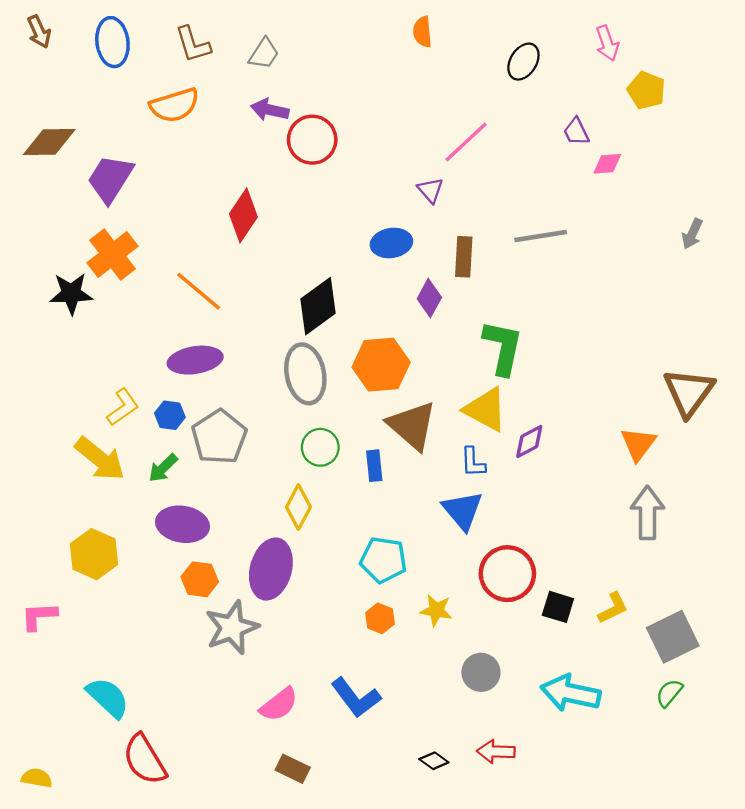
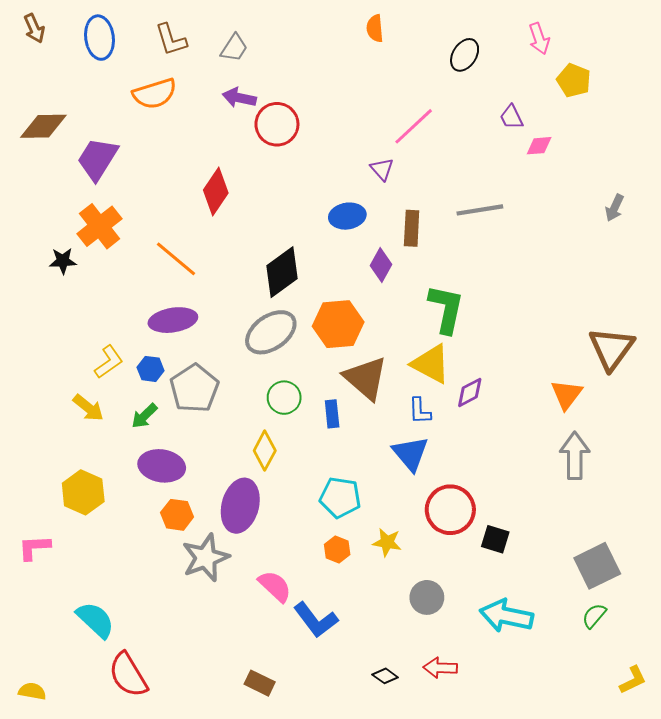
black star: (71, 293) -> (63, 261), size x0.7
gray ellipse: (305, 374) -> (271, 332), turned 66
yellow arrow: (100, 459) -> (88, 408), size x0.7
yellow L-shape: (613, 608) -> (633, 680), moved
pink semicircle: (279, 704) -> (275, 586), moved, turned -99

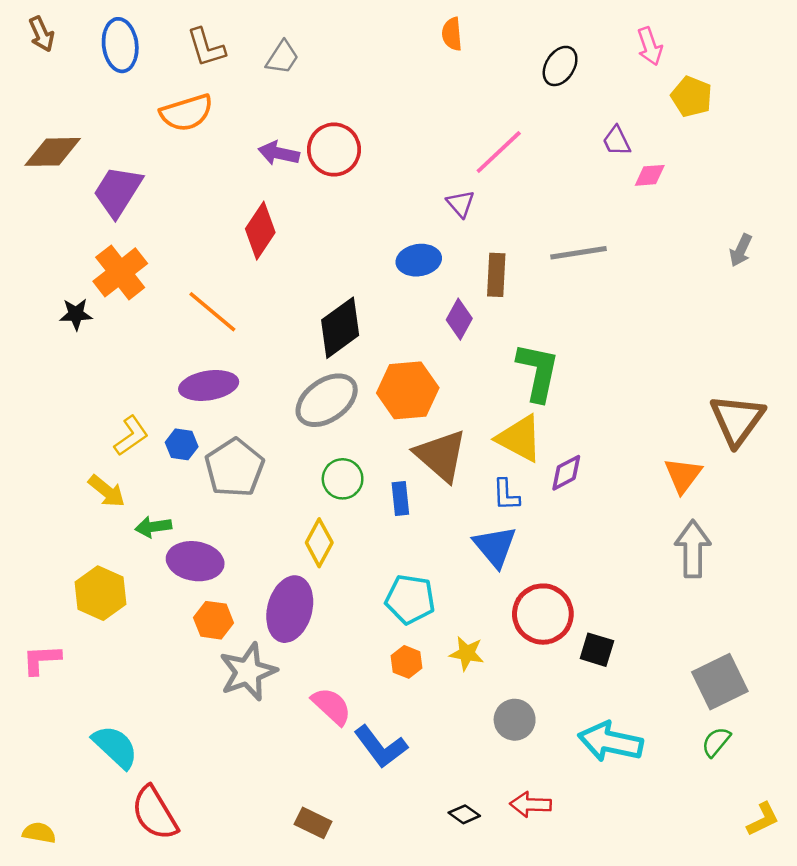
purple arrow: (239, 98) -> (279, 153), moved
green arrow: (144, 416) -> (153, 527), moved, turned 36

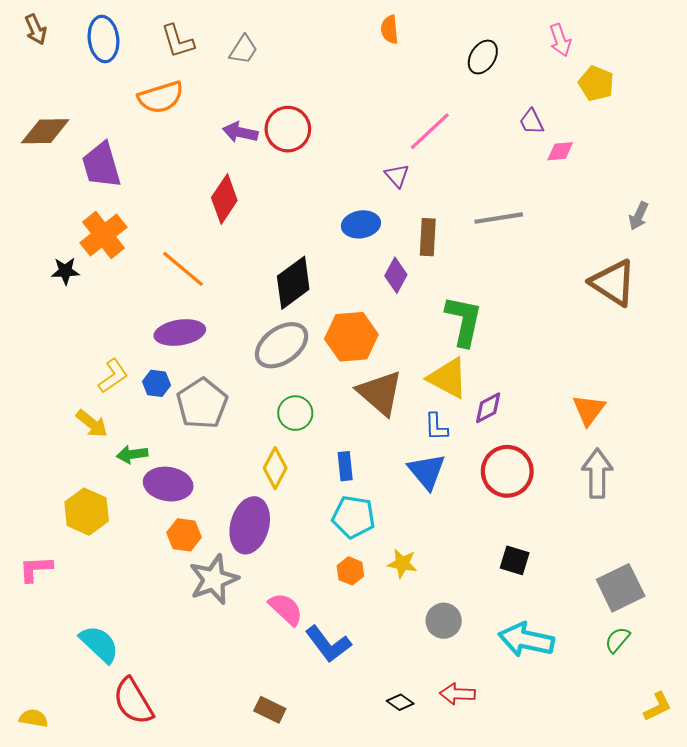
purple trapezoid: (118, 191) -> (101, 165), turned -48
brown triangle: (737, 420) -> (613, 283), moved, turned -33
blue rectangle: (400, 499) -> (345, 466), moved
red circle: (543, 614) -> (507, 471), moved

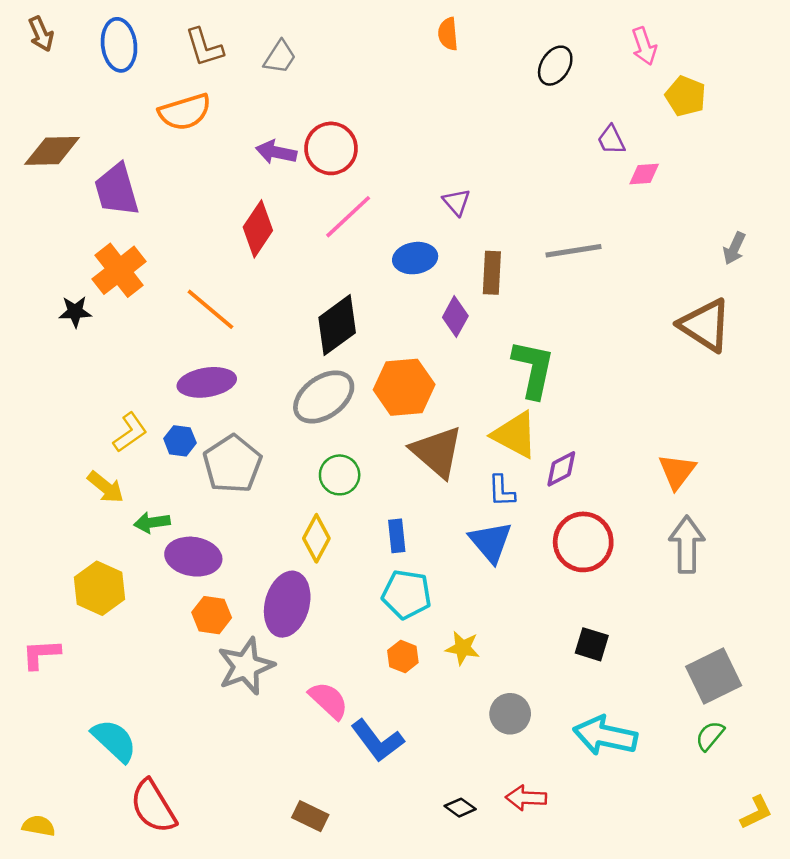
pink line: (430, 131) -> (348, 217), moved

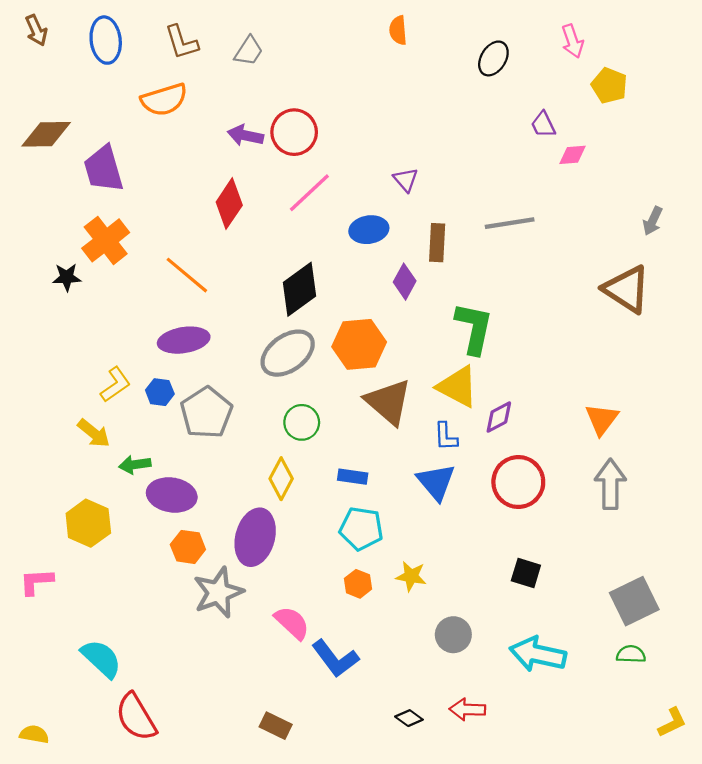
blue rectangle: (397, 536) -> (353, 477), turned -76
green semicircle: (710, 736) -> (631, 654), turned 52

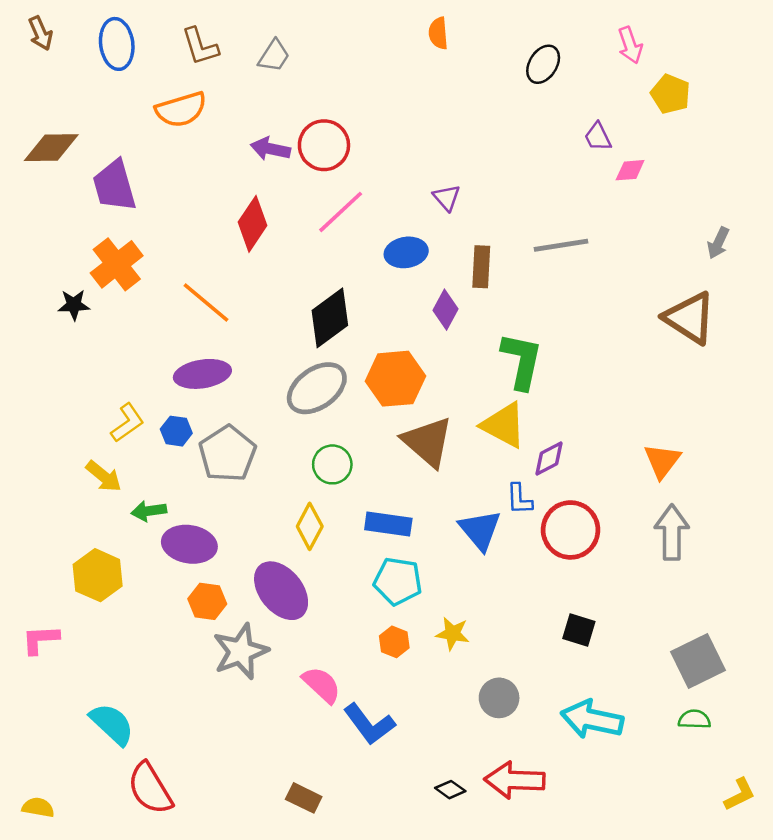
blue L-shape: (446, 436) -> (519, 499), moved
blue rectangle: (353, 477) -> (388, 524), size x1.4
purple ellipse: (255, 537) -> (281, 591), turned -54
red arrow: (467, 709) -> (515, 780), size x1.5

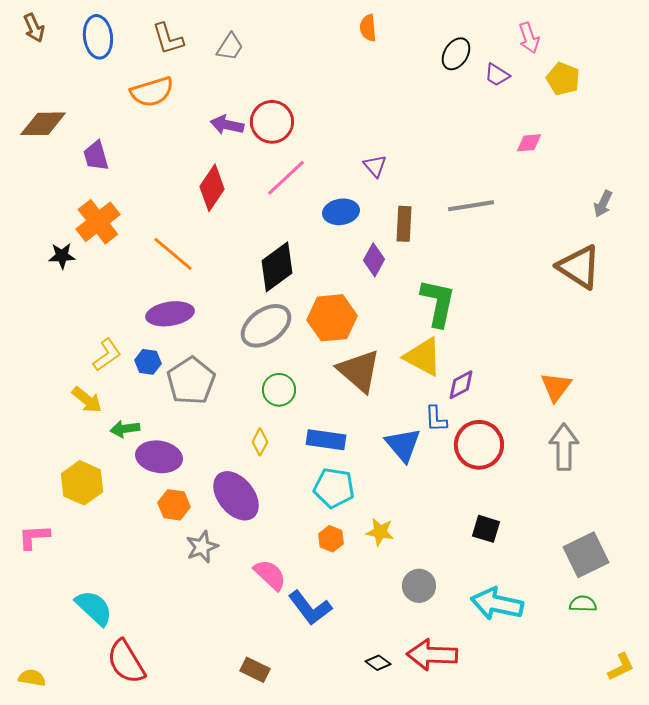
purple trapezoid: (598, 137) -> (497, 75), moved, turned -32
purple trapezoid: (114, 186) -> (96, 156), size x0.7
yellow diamond: (310, 526) -> (260, 442), size x0.7
gray star: (241, 651) -> (202, 547), size x0.7

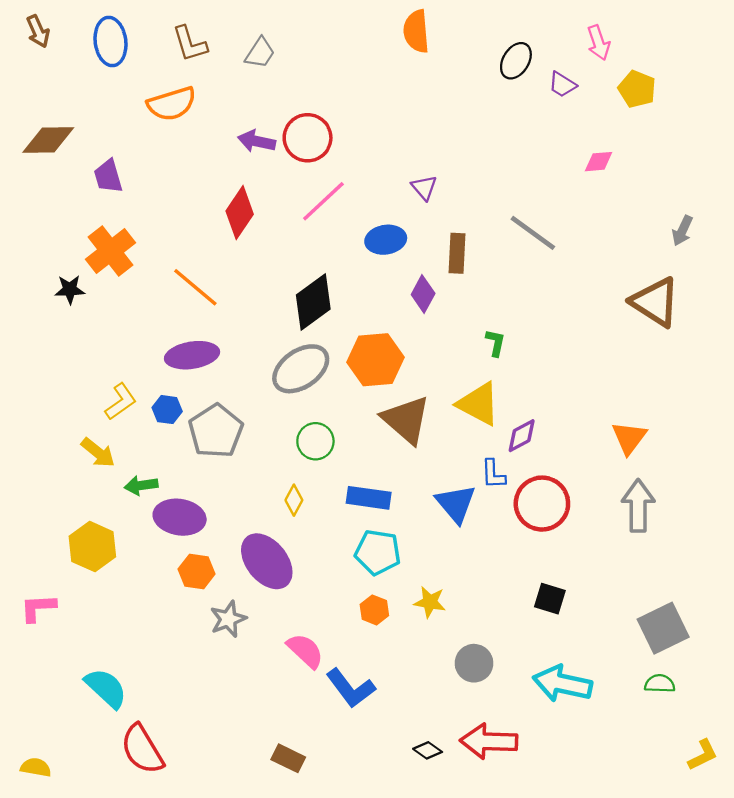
orange semicircle: (368, 28) -> (416, 31), size x1.4
gray line: (471, 206) -> (533, 233), turned 45
green L-shape: (438, 303) -> (496, 343), size x0.5

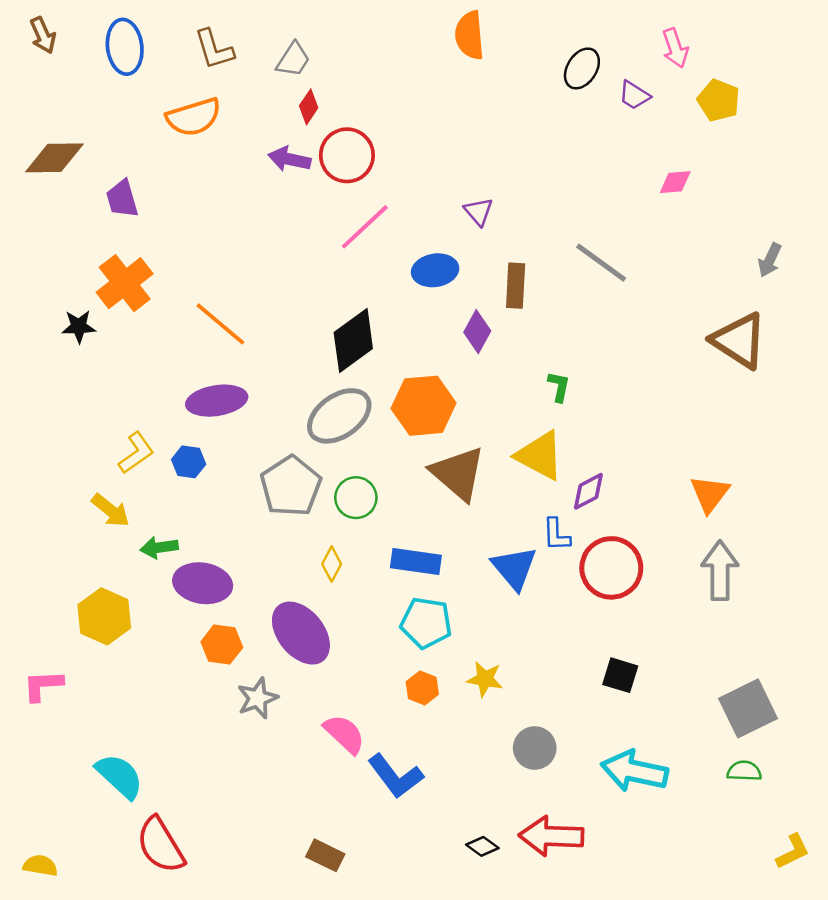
red diamond: (240, 213) -> (309, 107), moved, size x0.6
gray pentagon: (216, 431) -> (291, 486), moved

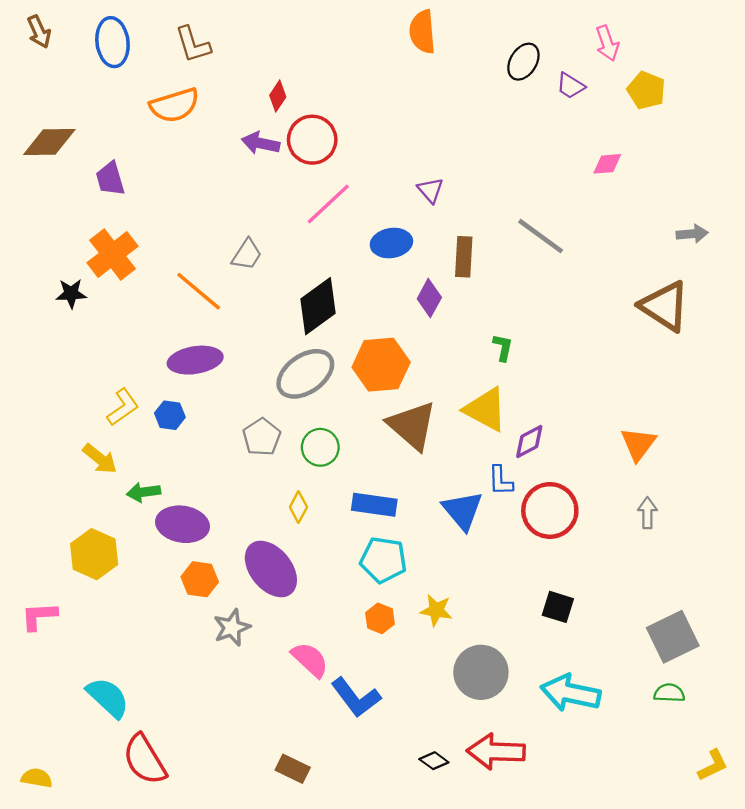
gray trapezoid: (293, 60) -> (247, 254), moved
gray arrow: (770, 260) -> (692, 234), turned -120
gray pentagon: (291, 486) -> (262, 437), size x0.7
gray arrow: (720, 570) -> (647, 513), size x0.6
gray circle: (535, 748) -> (481, 672), size x1.4

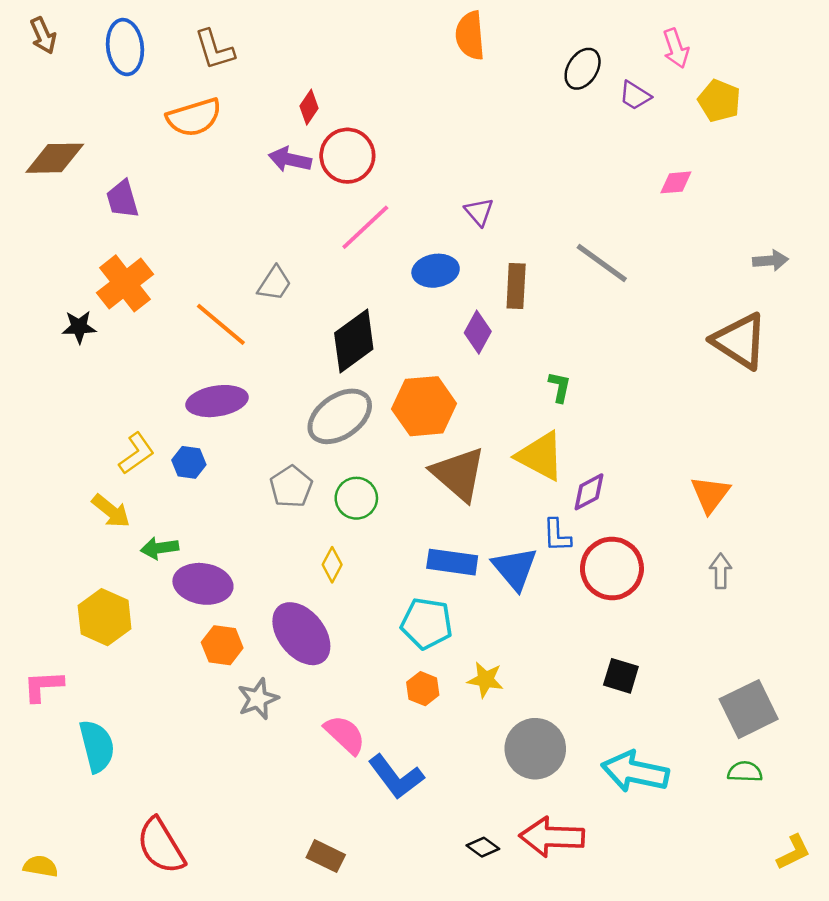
blue rectangle: (374, 505) -> (452, 562), moved
cyan semicircle: (108, 698) -> (97, 746), moved, turned 33

